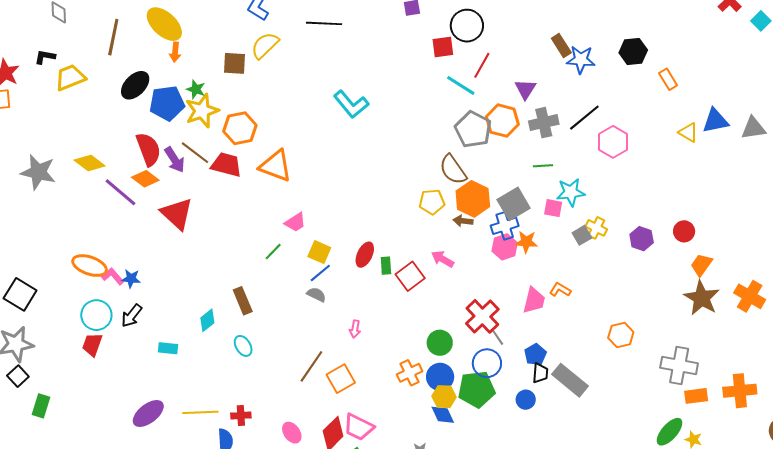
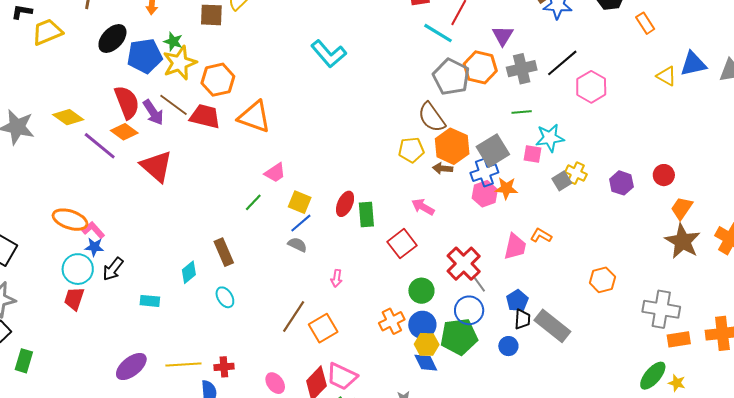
green rectangle: (386, 266) -> (366, 214), size x1.4
red square: (410, 276) -> (402, 244), moved
blue star: (131, 279) -> (94, 247), moved

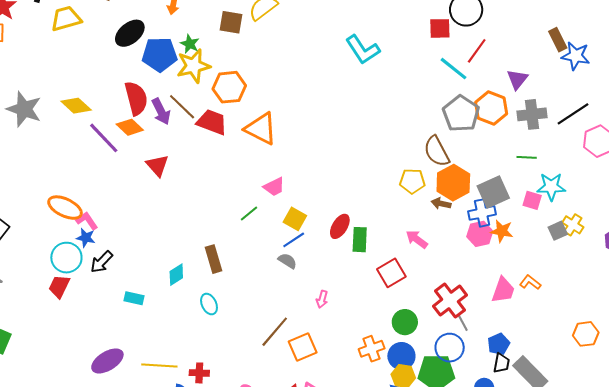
cyan L-shape: (329, 54) -> (363, 50), moved
red triangle: (156, 166) -> (157, 165), size x0.7

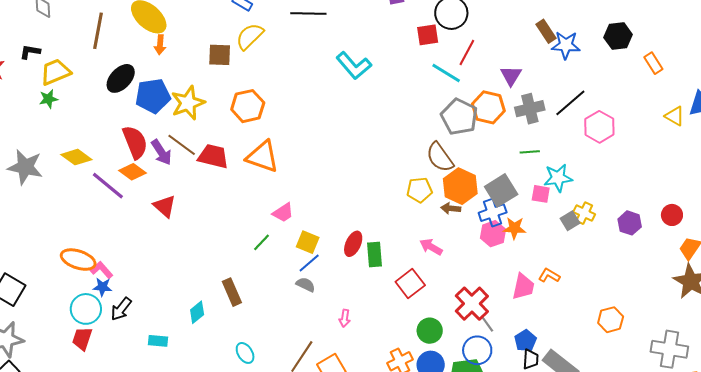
green star: (190, 44) -> (49, 99), moved, turned -30
orange hexagon: (229, 87) -> (248, 106), moved
cyan ellipse: (209, 304) -> (245, 353), moved

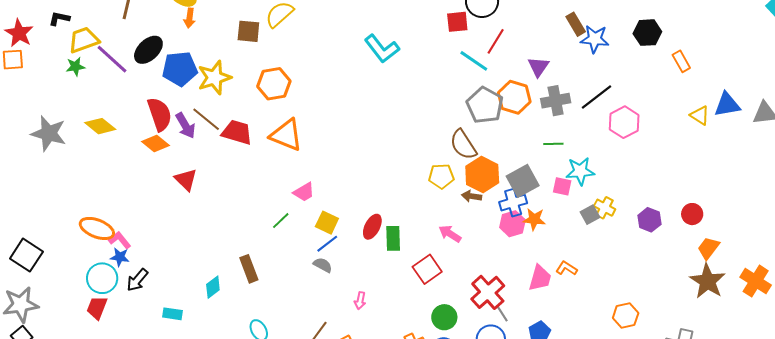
purple line: (108, 186) -> (112, 59), moved

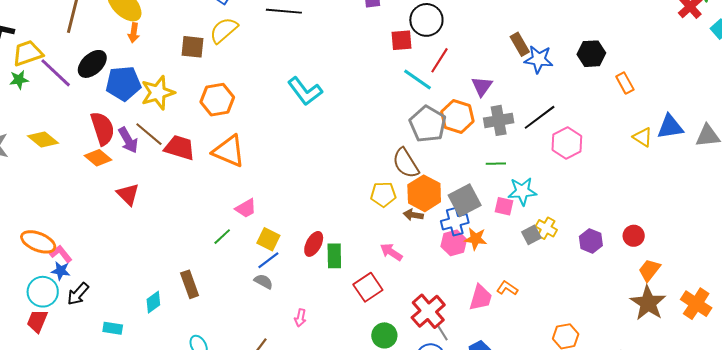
cyan L-shape: (382, 49) -> (305, 91), moved

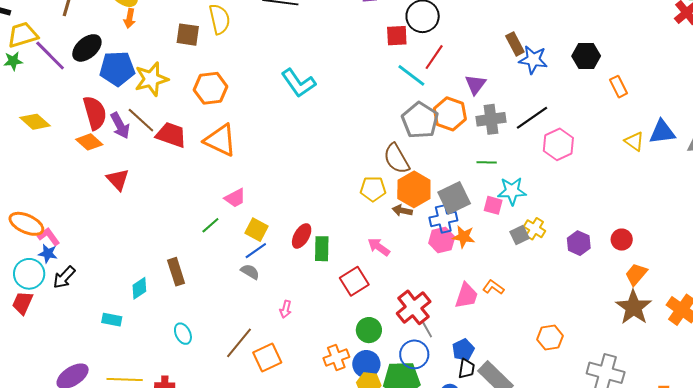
yellow semicircle: (224, 30) -> (220, 19), turned 116
cyan rectangle: (113, 328) -> (112, 320), moved

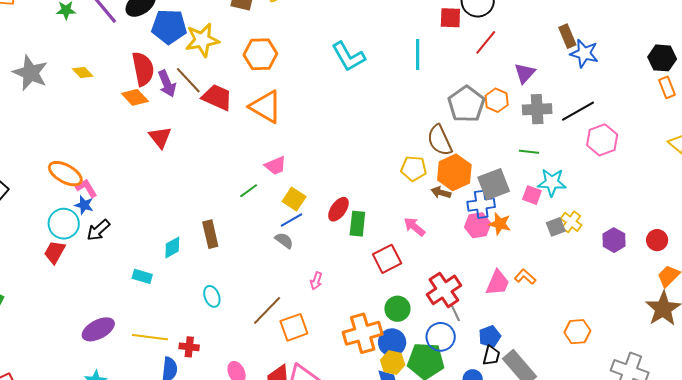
black hexagon: (586, 56) -> (662, 58), moved
cyan line: (411, 75) -> (418, 54), moved, turned 48
orange hexagon: (450, 114) -> (497, 100), size x0.7
yellow diamond: (35, 122) -> (83, 73), size x0.7
orange cross: (336, 357) -> (363, 333), size x1.5

